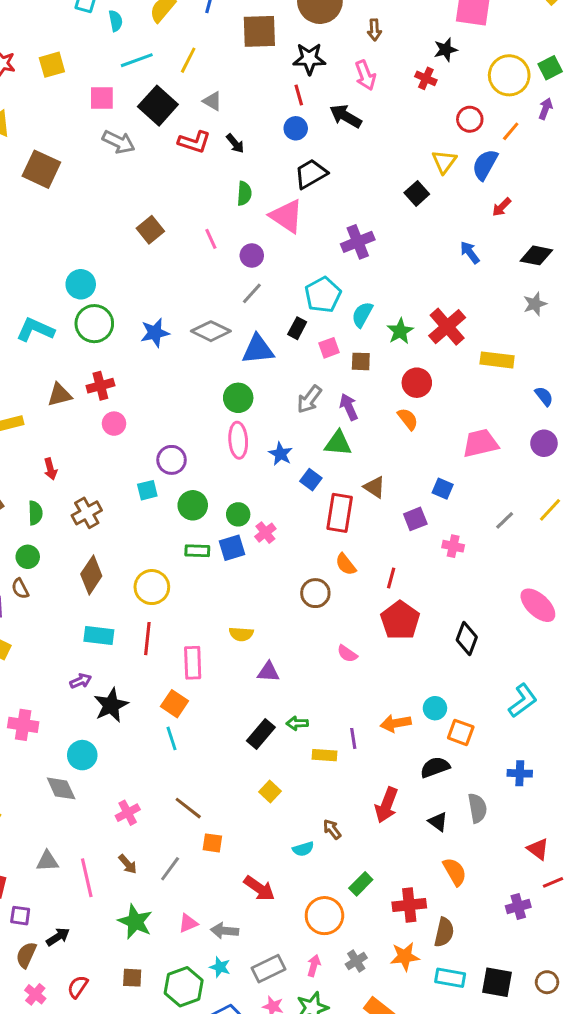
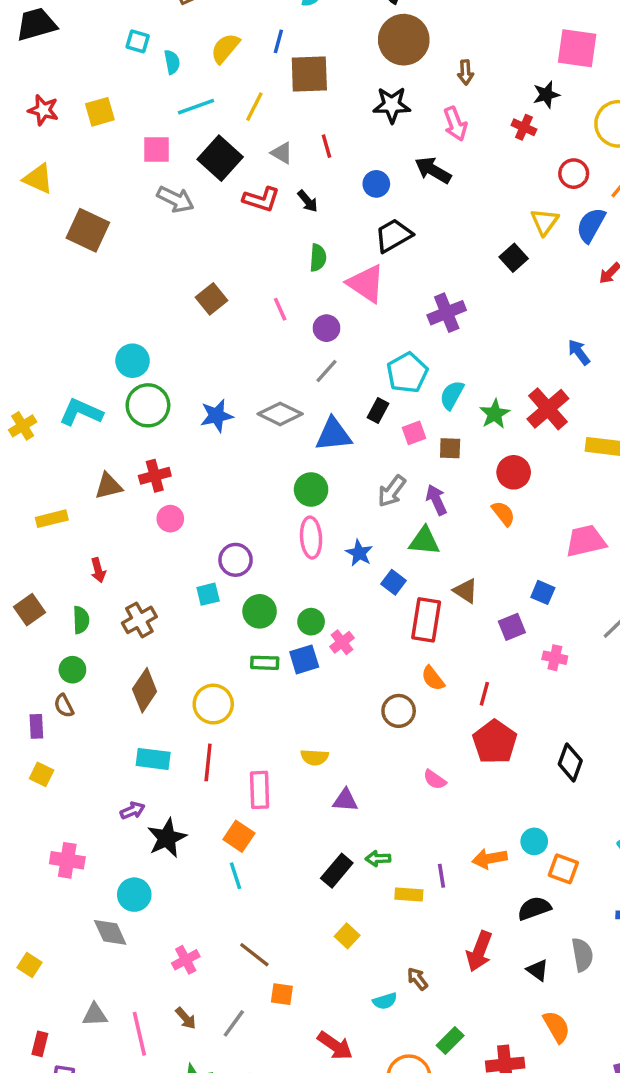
brown square: (259, 31) -> (309, 74), moved
red line: (299, 95) -> (326, 146), moved
blue arrow: (470, 252) -> (579, 352), moved

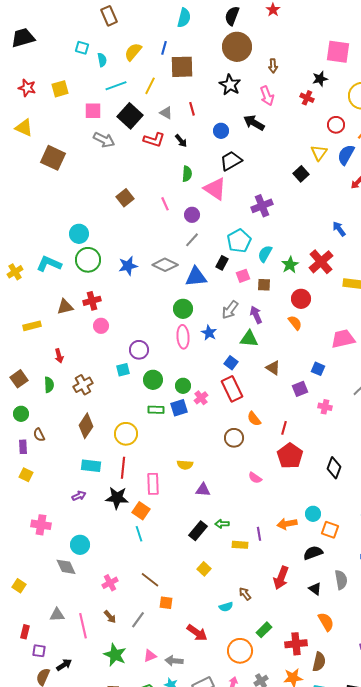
black star: (392, 105) -> (230, 85), turned 30
blue star: (359, 553) -> (209, 333), moved
red rectangle: (426, 620) -> (232, 389), moved, turned -35
green circle: (72, 670) -> (21, 414), moved
black star: (167, 838) -> (117, 498), moved, turned 30

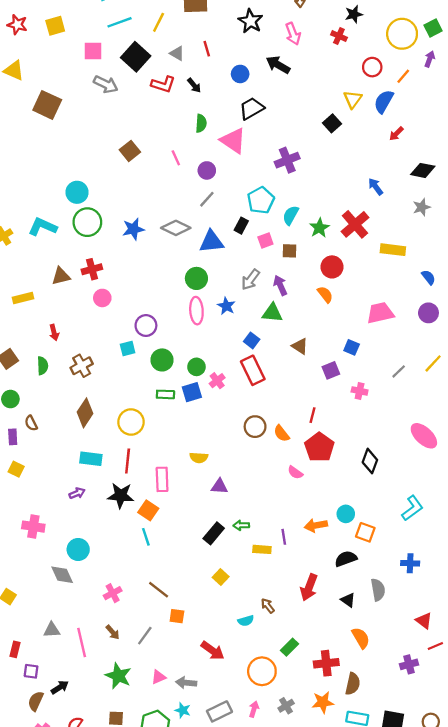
orange semicircle: (254, 419) -> (281, 433), moved
pink semicircle: (255, 478) -> (295, 473), moved

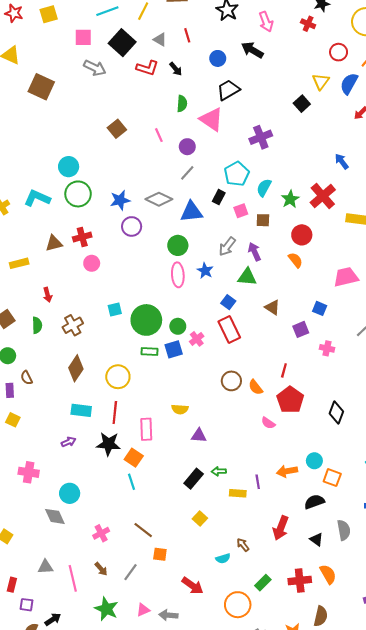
purple circle: (146, 326) -> (132, 226), moved
green circle: (162, 360) -> (146, 320), size x1.5
red cross: (326, 663) -> (300, 581), moved

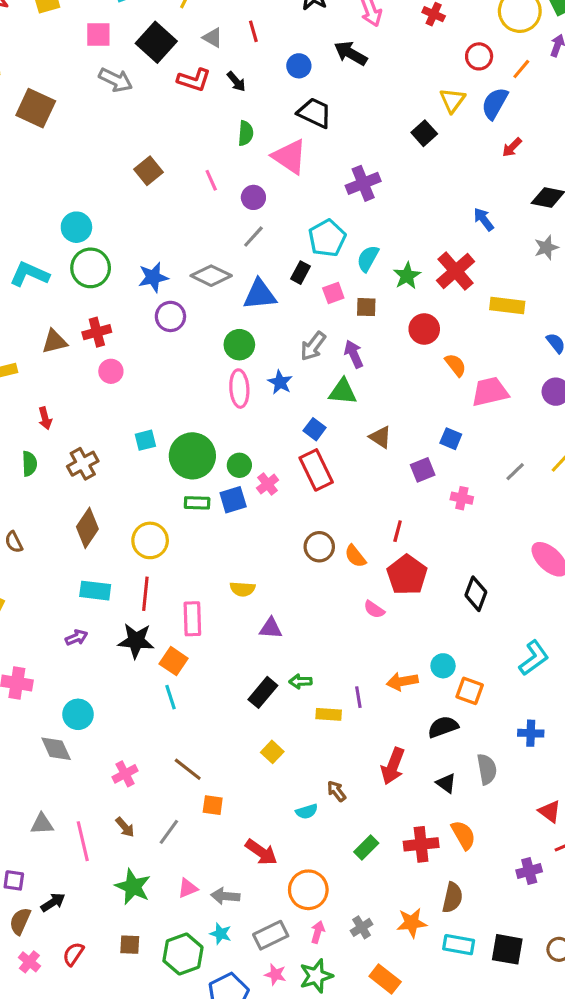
black trapezoid: (228, 90) -> (315, 113), turned 55
orange semicircle: (295, 260) -> (456, 365), moved
orange circle: (238, 605) -> (308, 890), moved

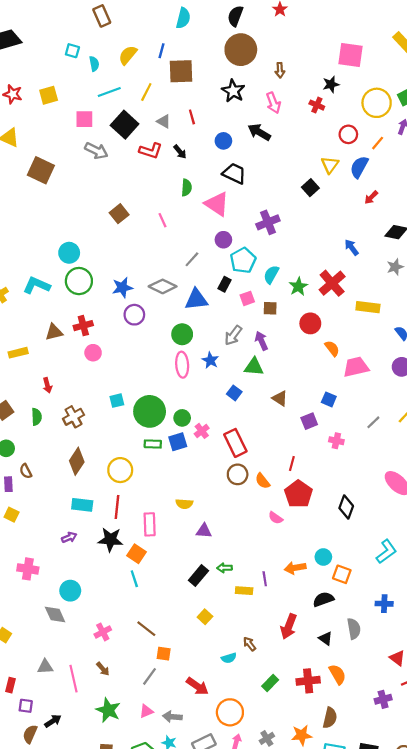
purple circle: (253, 197) -> (223, 240), moved
red rectangle: (316, 470) -> (235, 443), moved
gray line: (169, 832) -> (150, 676), moved

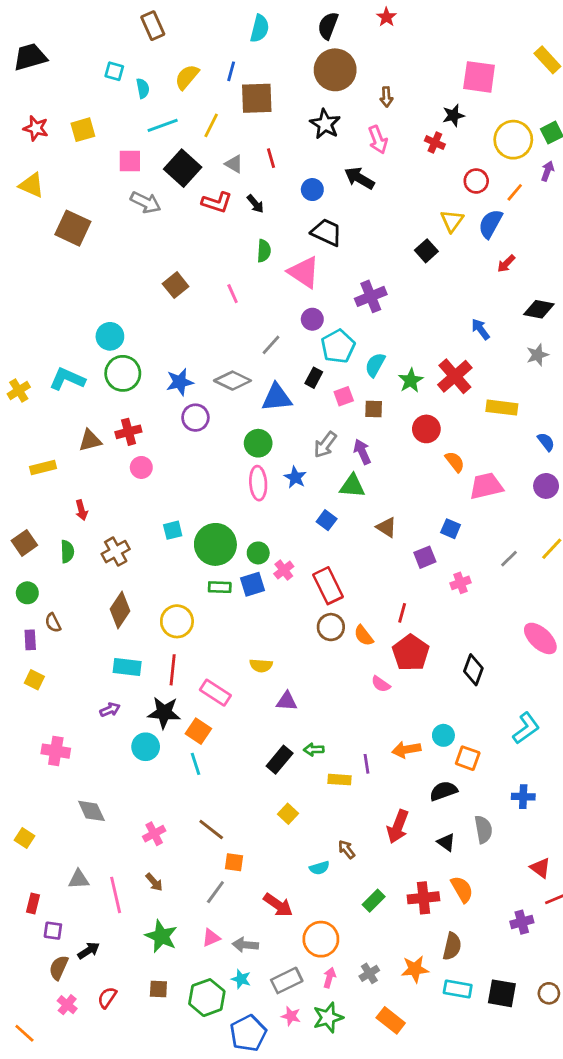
pink cross: (336, 441) -> (461, 583), turned -32
pink rectangle: (150, 524) -> (215, 693), turned -55
cyan circle: (70, 591) -> (146, 747), moved

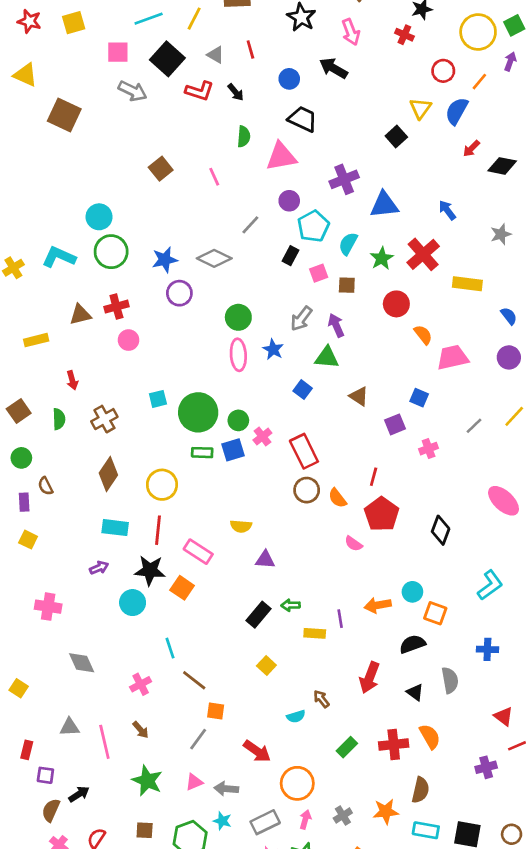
pink triangle: (304, 272) -> (281, 157), turned -44
black diamond: (539, 309) -> (502, 166), moved
blue triangle: (277, 398) -> (384, 205), moved
cyan line: (195, 764) -> (170, 648), moved

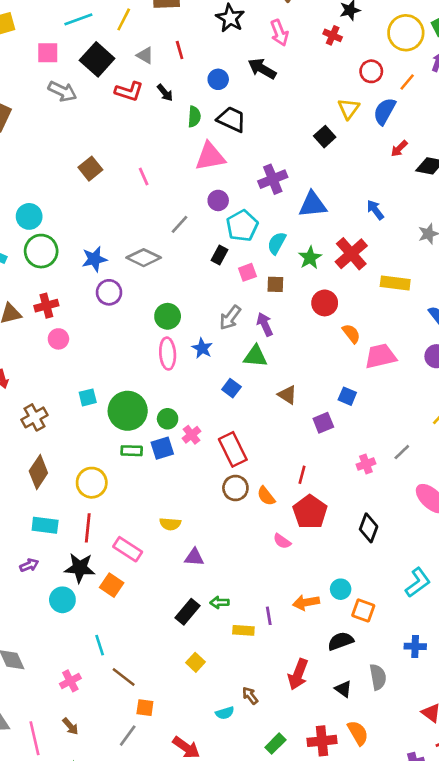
green semicircle: (244, 136) -> (194, 117), moved
gray line: (474, 426) -> (402, 452), moved
pink cross: (429, 449) -> (366, 464), moved

